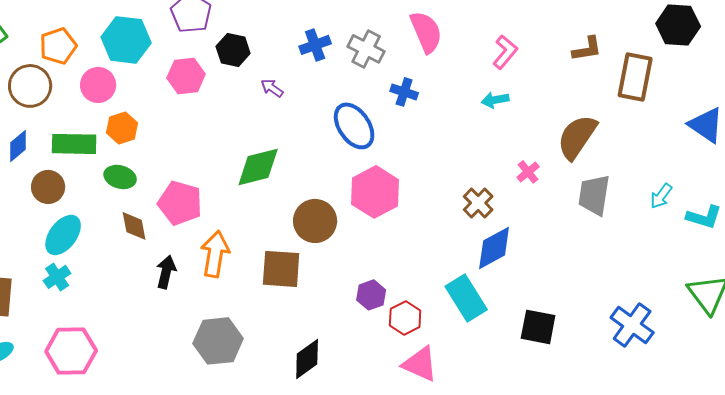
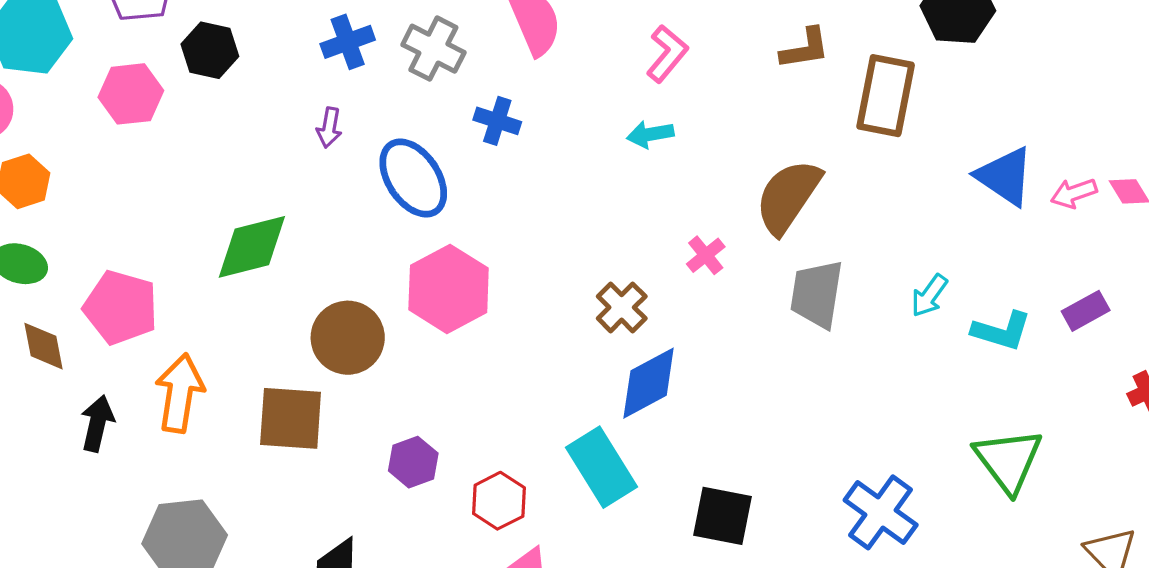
purple arrow: (272, 88) -> (329, 128), moved, turned -115
purple hexagon: (371, 295) -> (413, 462), moved

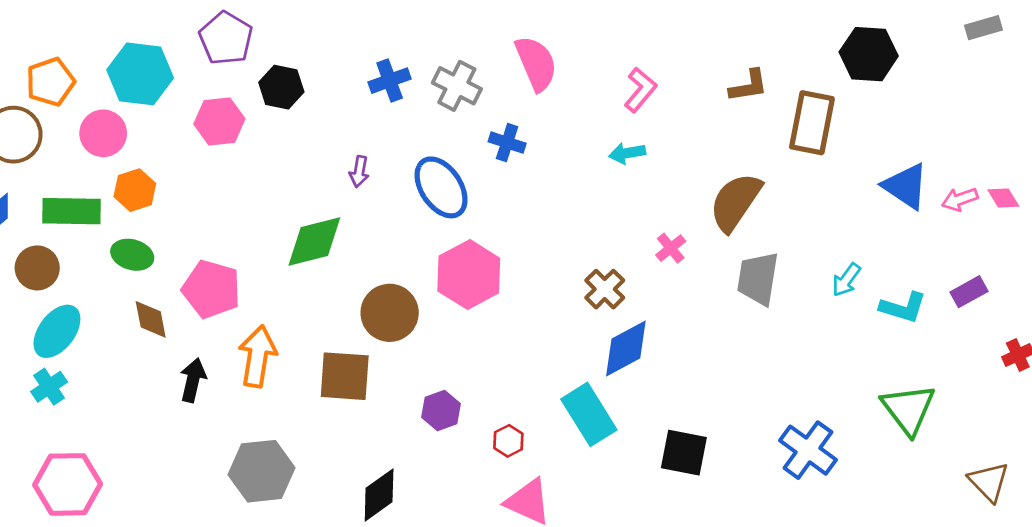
purple arrow: (329, 128) -> (359, 172), moved
red hexagon: (499, 501) -> (508, 441), size x0.7

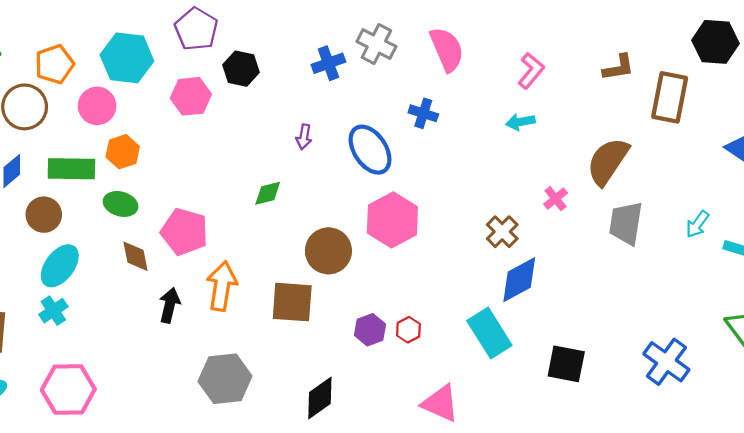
gray cross: (457, 86) -> (376, 44), moved
green diamond: (314, 242) -> (268, 193), size x0.6
red hexagon: (508, 441) -> (408, 330), moved

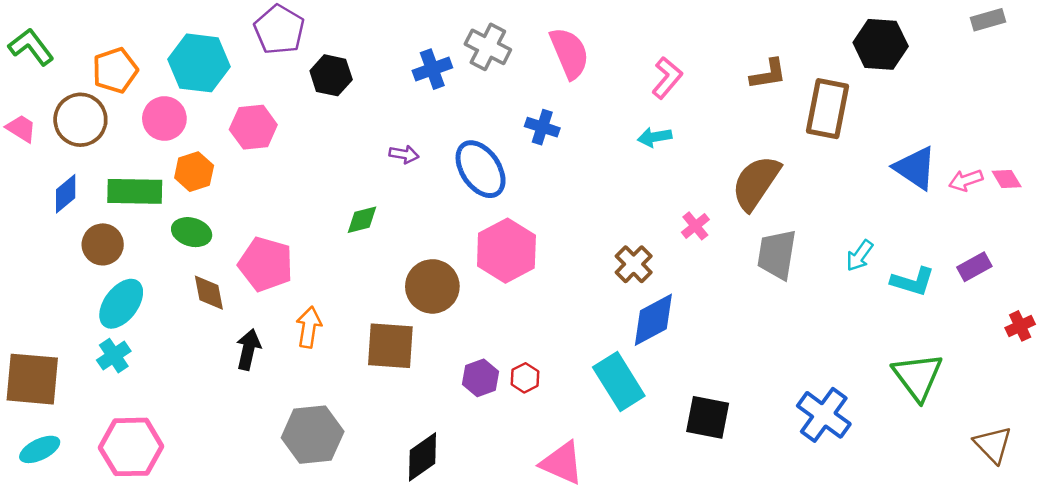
pink hexagon: (191, 96) -> (253, 127), moved
purple arrow: (304, 137) -> (404, 154), turned -90
orange arrow: (222, 286) -> (309, 327), size x0.7

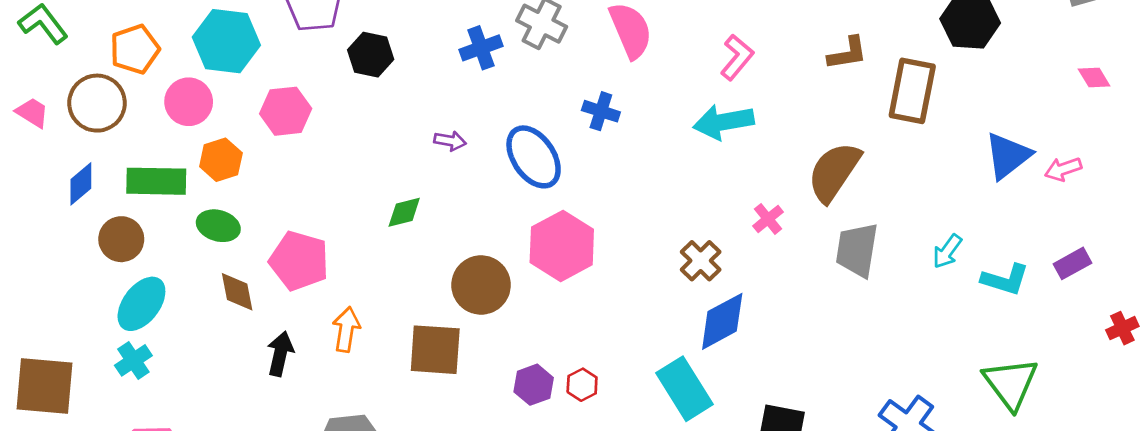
cyan arrow: (655, 137) -> (724, 122), size x1.6
blue triangle: (915, 168) -> (1008, 156), turned 48
pink diamond: (1007, 179) -> (1094, 77), moved

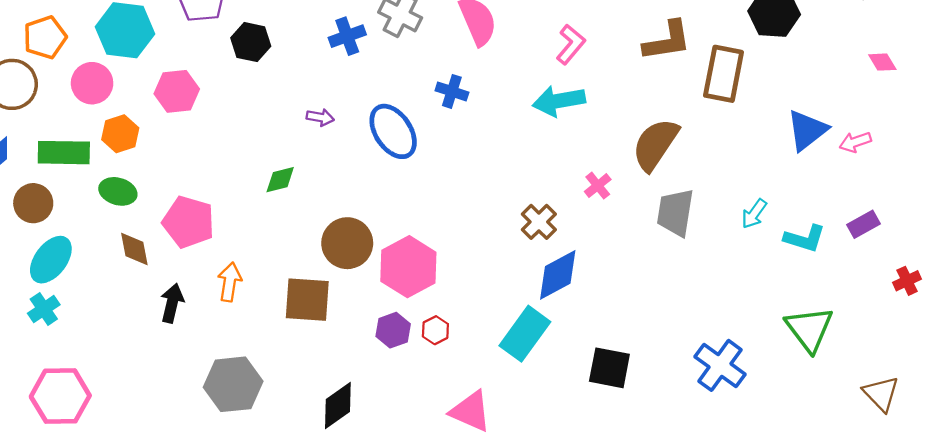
brown L-shape: (848, 53) -> (667, 41), size x1.4
pink hexagon: (562, 246) -> (408, 267), moved
cyan rectangle: (684, 389) -> (525, 334), turned 68

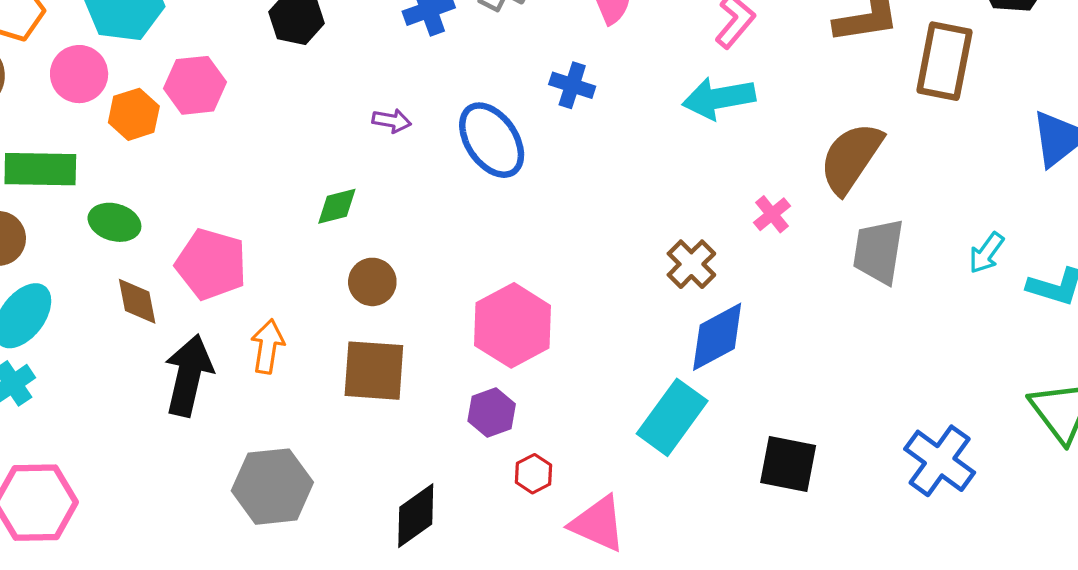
orange hexagon: (120, 134) -> (134, 114), moved
brown circle: (347, 243) -> (372, 282), moved, size x0.7
black arrow: (172, 303) -> (189, 375), size x1.5
red hexagon: (435, 330) -> (533, 474), moved

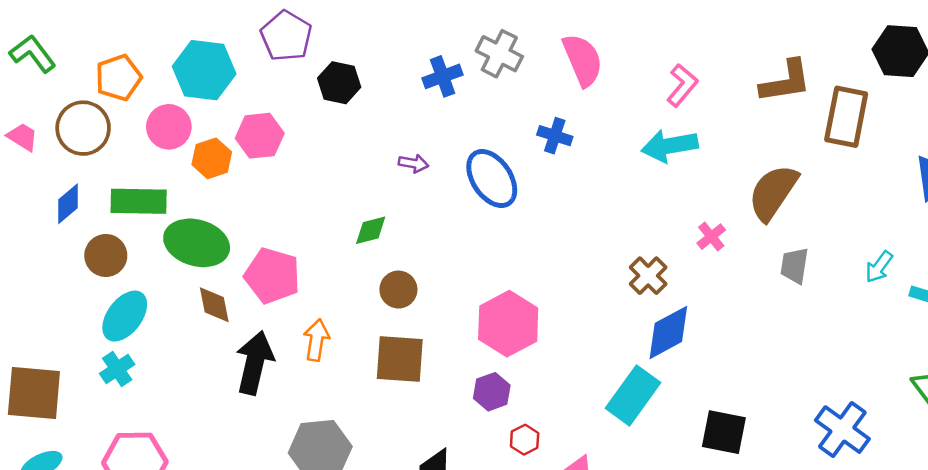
green ellipse: (114, 222) -> (197, 243), size x1.6
gray trapezoid: (878, 251) -> (794, 266), size x0.7

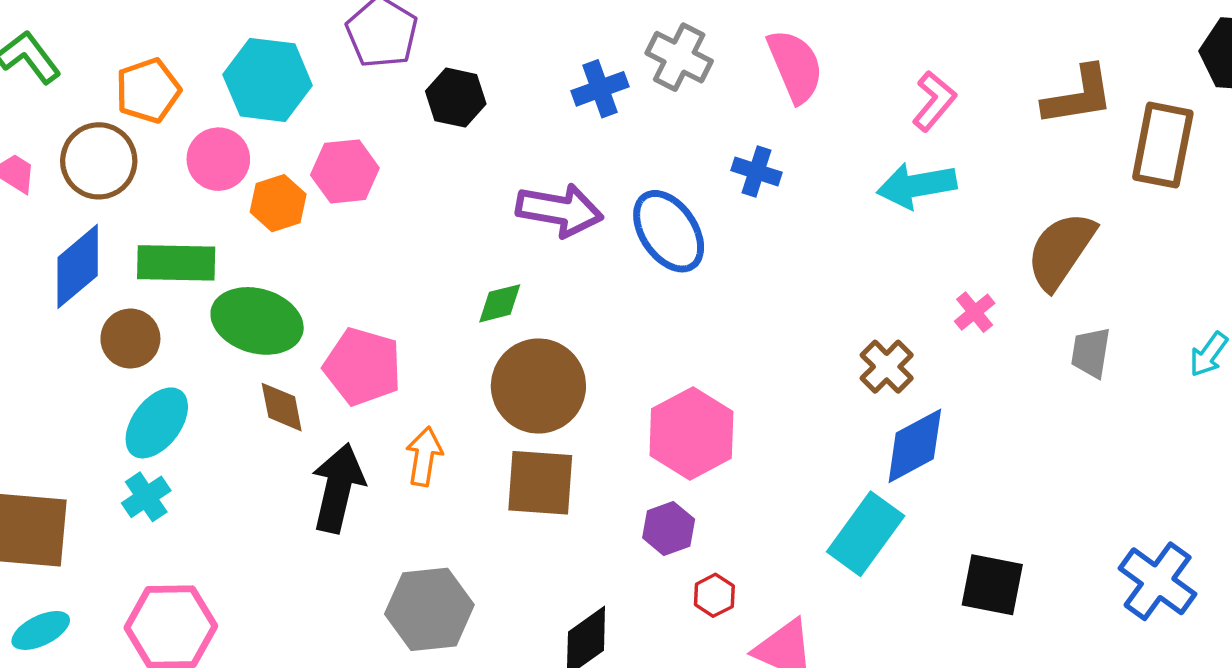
purple arrow: (414, 163) -> (560, 210), size x2.0
blue diamond: (68, 204) -> (78, 266), size x1.5
brown circle: (398, 290) -> (538, 386), size x1.8

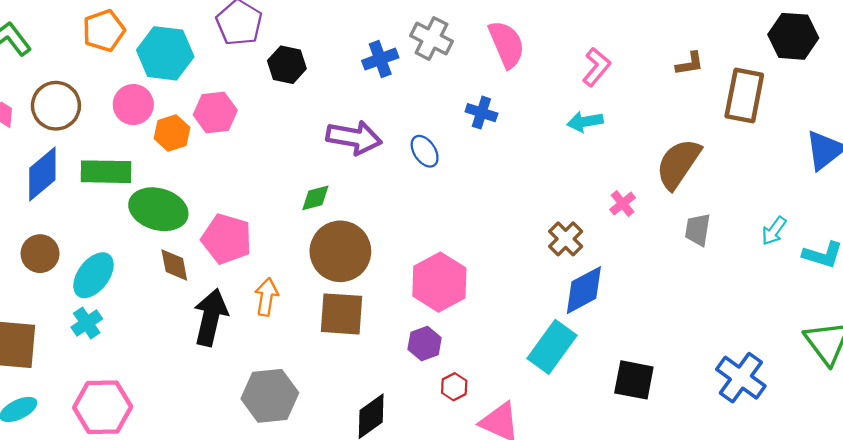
orange pentagon: (148, 91) -> (104, 31), moved
brown L-shape: (1078, 96) -> (690, 64), size x0.6
cyan arrow: (917, 186) -> (585, 122), size x0.7
blue ellipse: (669, 231) -> (425, 151), size x0.6
brown circle: (130, 339) -> (40, 254), moved

